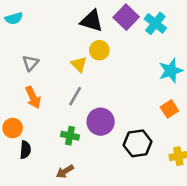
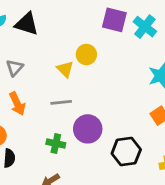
purple square: (126, 17) -> (114, 20), turned -30
black triangle: (92, 21) -> (27, 24), moved
gray line: (75, 96) -> (61, 102), turned 54

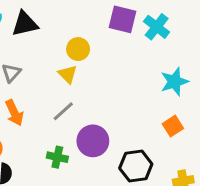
black triangle: (27, 24) -> (25, 24), turned -30
yellow circle: (86, 54) -> (78, 49), moved
gray line: (61, 102) -> (63, 111), turned -36

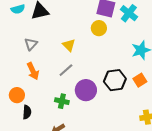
yellow circle: (78, 49) -> (99, 28), moved
black hexagon: (136, 166) -> (115, 80), moved

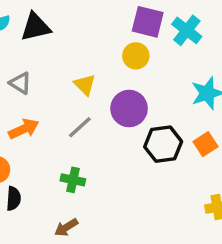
gray triangle: (31, 44) -> (20, 83), turned -40
orange arrow: (33, 71) -> (24, 129), turned -90
purple circle: (86, 90) -> (129, 108), moved

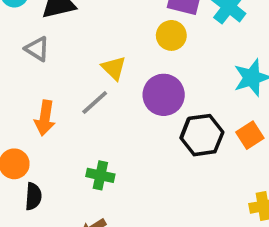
gray triangle: (20, 83) -> (37, 49), moved
gray line: (80, 127) -> (95, 103), moved
orange arrow: (24, 129) -> (45, 118), turned 124

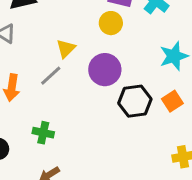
yellow triangle: (114, 68) -> (66, 49), turned 30
green cross: (100, 175) -> (43, 133), moved

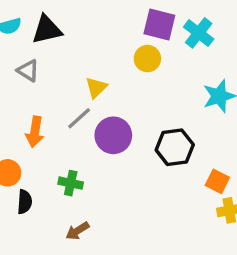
purple circle: (105, 70) -> (113, 135), moved
orange square: (172, 101) -> (217, 181), moved, turned -30

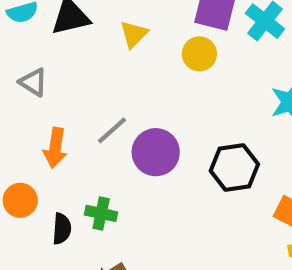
gray triangle: (28, 70) -> (33, 82), moved
yellow triangle: (96, 88) -> (134, 34), moved
black semicircle: (25, 202) -> (62, 229), moved

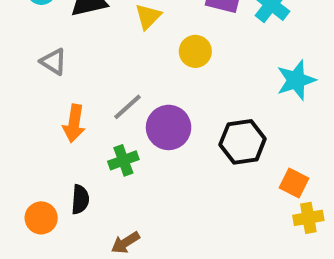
yellow circle: (199, 54) -> (195, 51), moved
orange circle: (20, 200) -> (41, 218), moved
green cross: (101, 213) -> (123, 160), moved, turned -32

